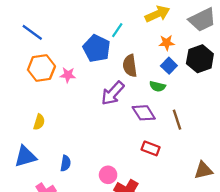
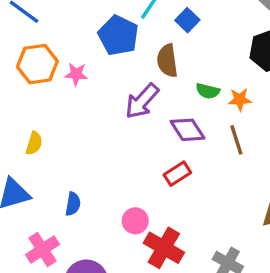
orange star: (167, 43) -> (240, 99), moved
blue square: (169, 66) -> (187, 20), moved
red rectangle: (151, 148) -> (177, 174), moved, turned -54

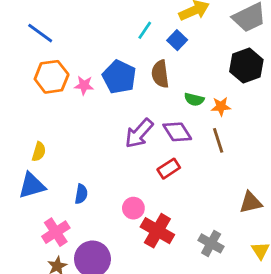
blue pentagon: (118, 35) -> (119, 77), moved
purple arrow: (142, 101) -> (139, 133), moved
yellow semicircle: (34, 143) -> (39, 152), moved

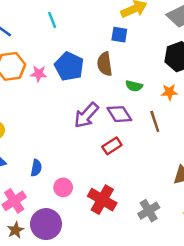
cyan line: (145, 30) -> (52, 20), moved, turned -56
blue square: (177, 40) -> (119, 35), turned -35
orange star: (221, 106) -> (169, 92), moved
pink circle: (133, 208) -> (63, 187), moved
gray cross: (211, 243) -> (149, 211), turned 30

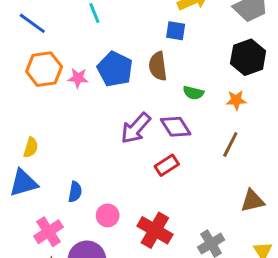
brown line: (155, 121) -> (230, 145), moved, turned 45

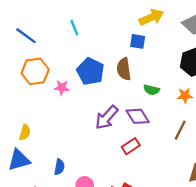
pink star: (78, 78) -> (62, 87), moved

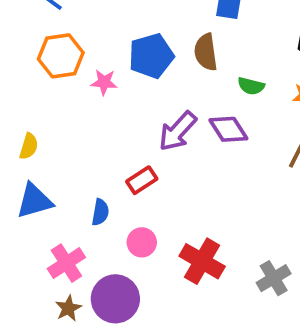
blue pentagon: (90, 71) -> (151, 56), turned 30
yellow semicircle: (25, 132) -> (29, 146), moved
red rectangle: (131, 146) -> (142, 180), moved

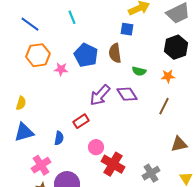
blue pentagon: (151, 56) -> (86, 55), turned -30
pink circle: (142, 242) -> (96, 147), moved

